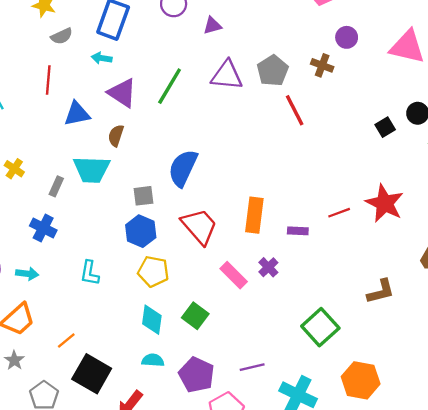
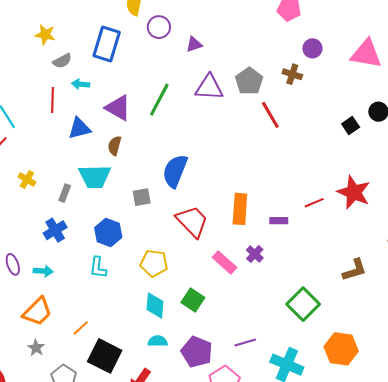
cyan arrow: (102, 58) -> (81, 84), moved
blue cross: (43, 228) -> (55, 230), turned 35
blue hexagon: (141, 231) -> (108, 233), moved

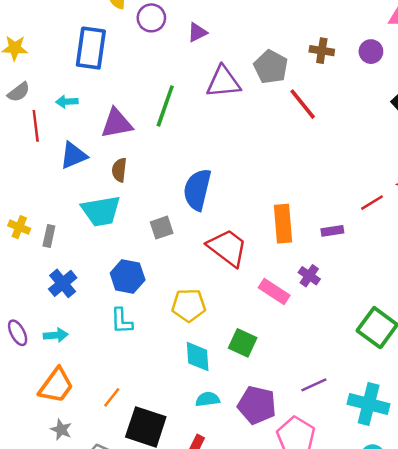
purple circle: (312, 48) -> (371, 52), moved
gray semicircle: (62, 61) -> (19, 92), moved
purple triangle: (118, 108) -> (117, 123), turned -32
gray rectangle: (65, 193) -> (49, 236), moved

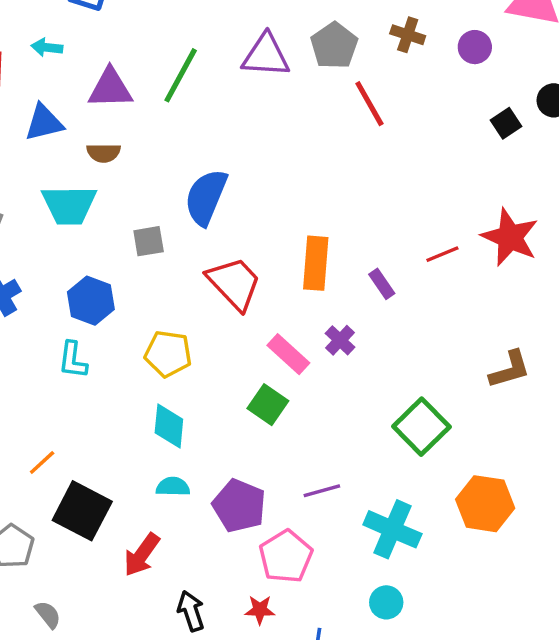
brown semicircle: (119, 170) -> (103, 153), turned -105
purple rectangle: (332, 231) -> (382, 284), turned 55
green square: (243, 343) -> (268, 405), moved

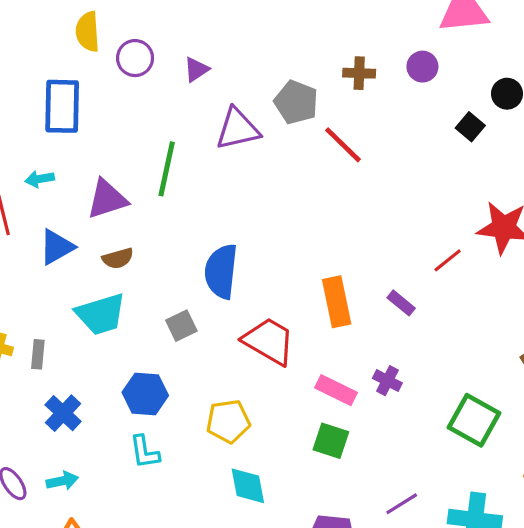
purple cross: (340, 340) -> (387, 381), moved

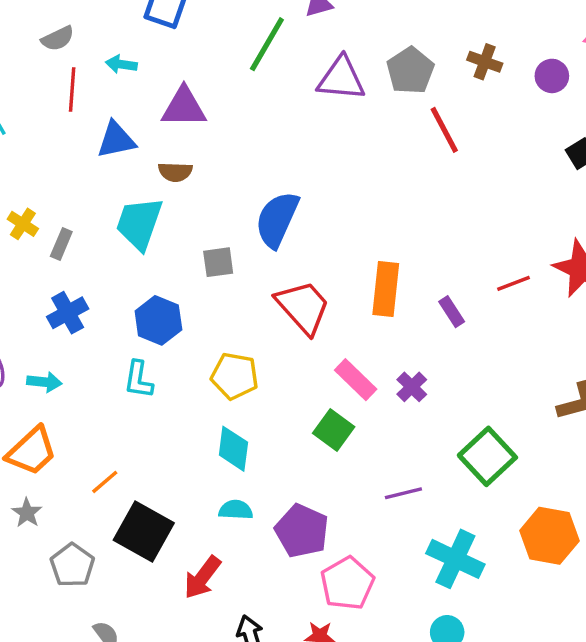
green line: (167, 169) -> (267, 44), moved
cyan trapezoid: (101, 314) -> (139, 223), turned 108
purple line: (402, 504) -> (403, 493), moved

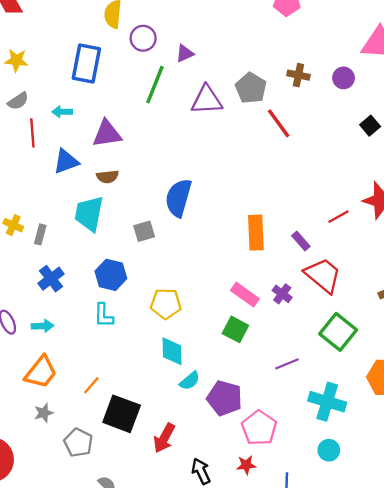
red trapezoid: (303, 307) -> (323, 275), moved
cyan semicircle: (236, 510) -> (190, 381), moved, turned 145
gray star: (27, 513) -> (44, 413), turned 30

